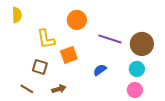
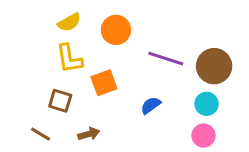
yellow semicircle: (17, 15) -> (69, 22), moved, turned 63

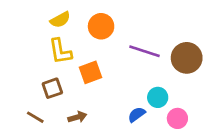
brown square: (60, 101) -> (52, 88), turned -36
cyan circle: (207, 104) -> (158, 97), moved
blue semicircle: (151, 105) -> (137, 114), moved

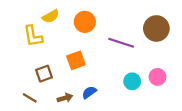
yellow L-shape: (60, 51) -> (33, 36), moved
brown circle: (187, 58) -> (156, 28), moved
blue semicircle: (137, 114) -> (89, 92), moved
pink circle: (177, 118) -> (157, 77), moved

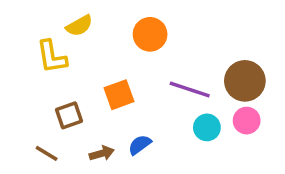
orange circle: (85, 22) -> (150, 34), moved
brown circle: (156, 28) -> (245, 81), moved
purple line: (121, 43) -> (190, 90), moved

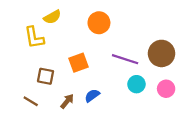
brown square: (69, 115) -> (46, 76), turned 30
pink circle: (247, 121) -> (166, 89), moved
brown arrow: (102, 153) -> (67, 101), turned -35

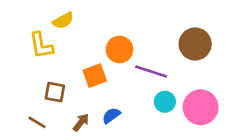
orange circle: (99, 23) -> (119, 49), moved
brown circle: (162, 53) -> (195, 44), moved
pink circle: (166, 89) -> (201, 107), size x1.6

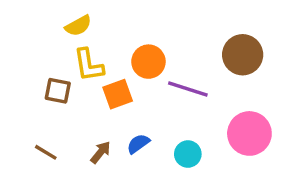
yellow L-shape: (41, 45) -> (89, 65), moved
brown square: (55, 92) -> (58, 91), moved
cyan circle: (165, 102) -> (188, 154), moved

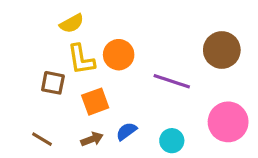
orange circle: (148, 62) -> (119, 55), moved
orange square: (118, 94) -> (95, 102), moved
brown arrow: (101, 152) -> (92, 139), turned 30

